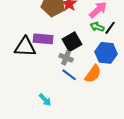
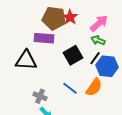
black line: (110, 28) -> (95, 58), moved
purple rectangle: (43, 39) -> (44, 38), moved
gray cross: (66, 58) -> (40, 96), moved

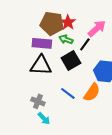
green arrow: (98, 40) -> (66, 39), moved
black line: (95, 58) -> (85, 44), moved
black triangle: (26, 60) -> (41, 65), moved

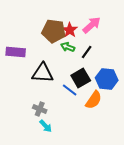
pink arrow: (97, 28) -> (92, 25), moved
purple rectangle: (42, 43) -> (16, 52), moved
black square: (71, 60) -> (81, 78), moved
blue line: (68, 93) -> (70, 90), moved

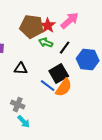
black triangle: (43, 73) -> (21, 69), size x0.6
blue hexagon: (107, 79) -> (88, 60), moved
orange semicircle: (94, 100) -> (64, 88), moved

